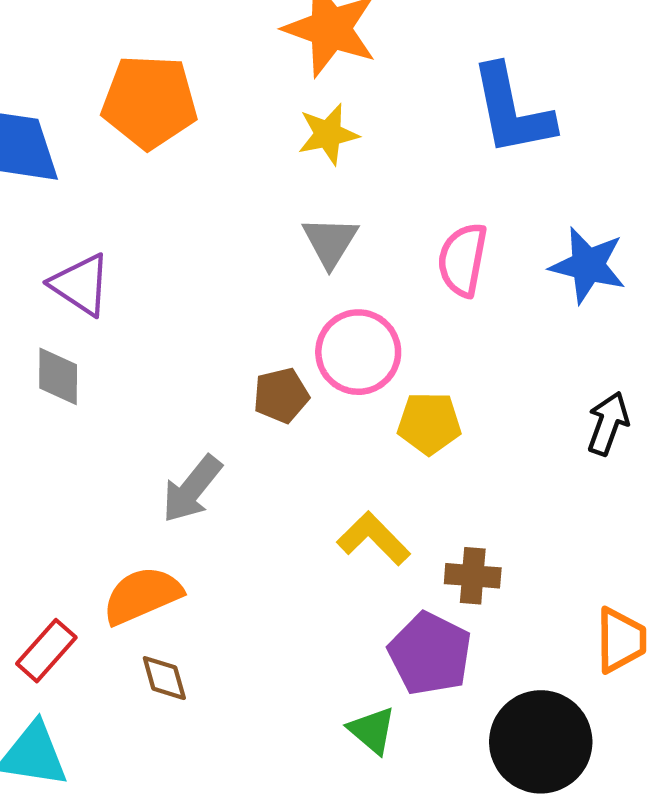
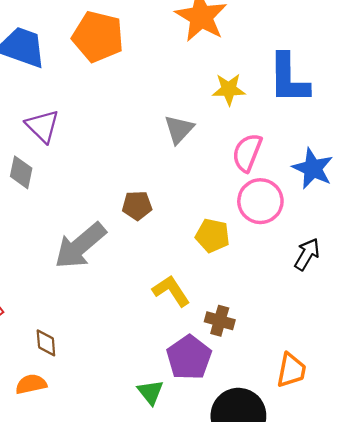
yellow star: (328, 134) -> (229, 89), moved
pink circle: (358, 352) -> (260, 201), moved
gray arrow: (192, 489) -> (80, 246), size x1.4
orange semicircle: (142, 595) -> (31, 384), moved, size x0.7

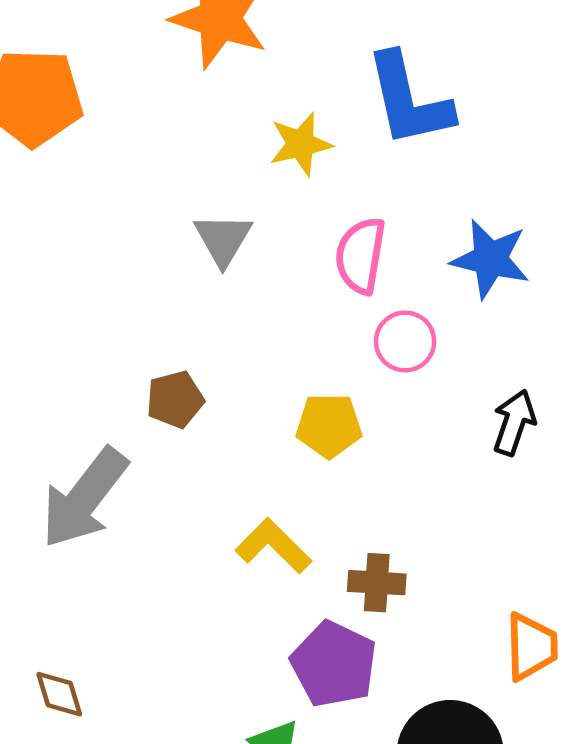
pink circle: (260, 201) -> (405, 341), size x0.7

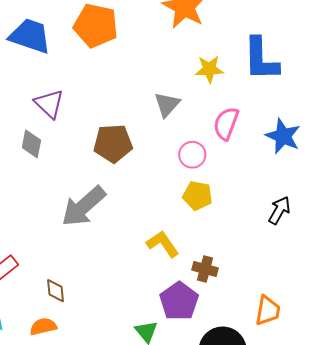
pink circle: (405, 341) -> (192, 155), moved
brown pentagon: (175, 399) -> (113, 143), moved, size x1.5

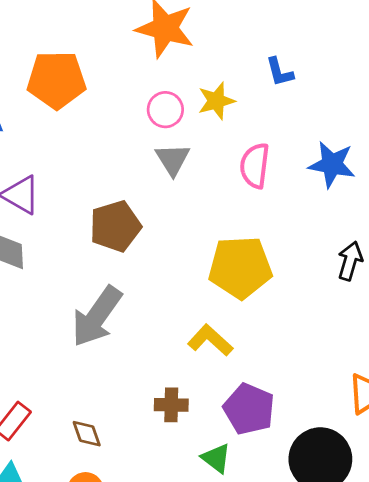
blue L-shape: (261, 59) -> (280, 72), size x0.5
pink circle: (192, 155) -> (165, 110), moved
yellow pentagon: (198, 196) -> (240, 267), size x1.6
brown cross: (205, 269) -> (171, 405), moved

